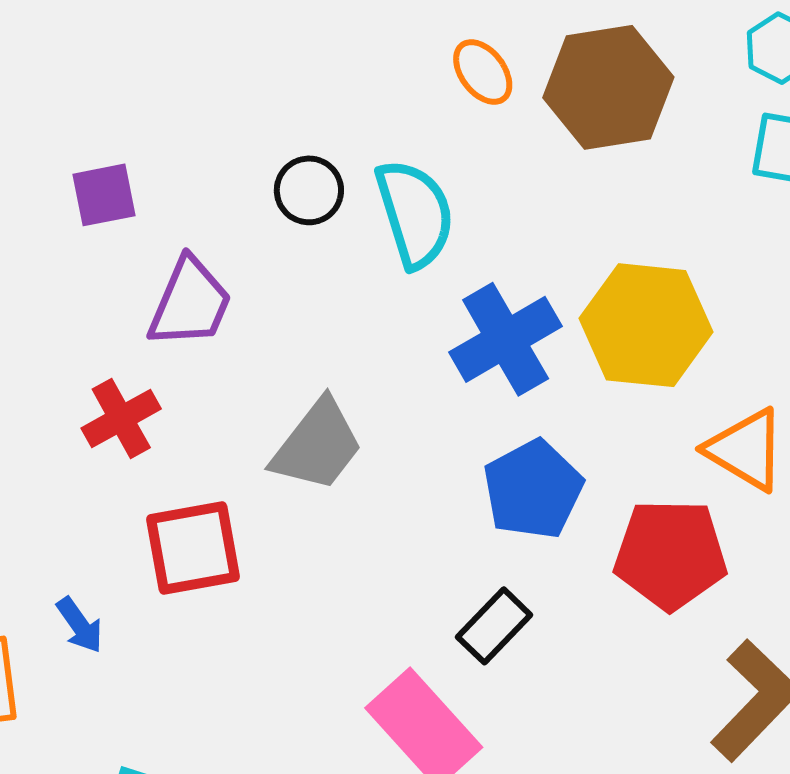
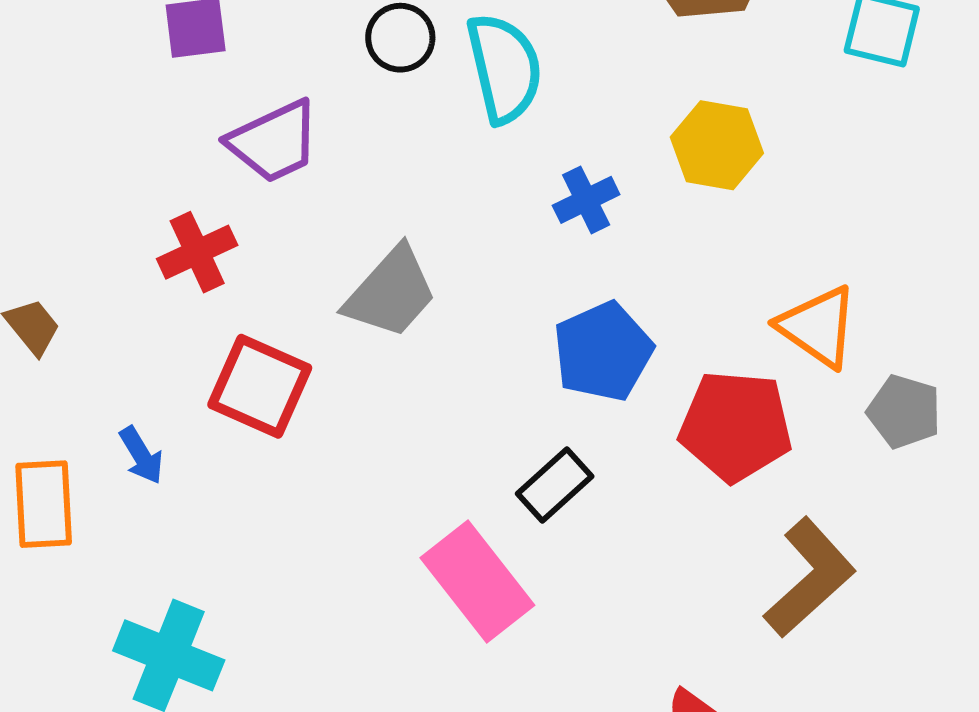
purple trapezoid: (190, 303) -> (274, 142), turned 38
yellow hexagon: (646, 325) -> (717, 145), moved, size x0.7
blue cross: (506, 339) -> (586, 200), size x0.6
red square: (193, 548) -> (260, 386), turned 30

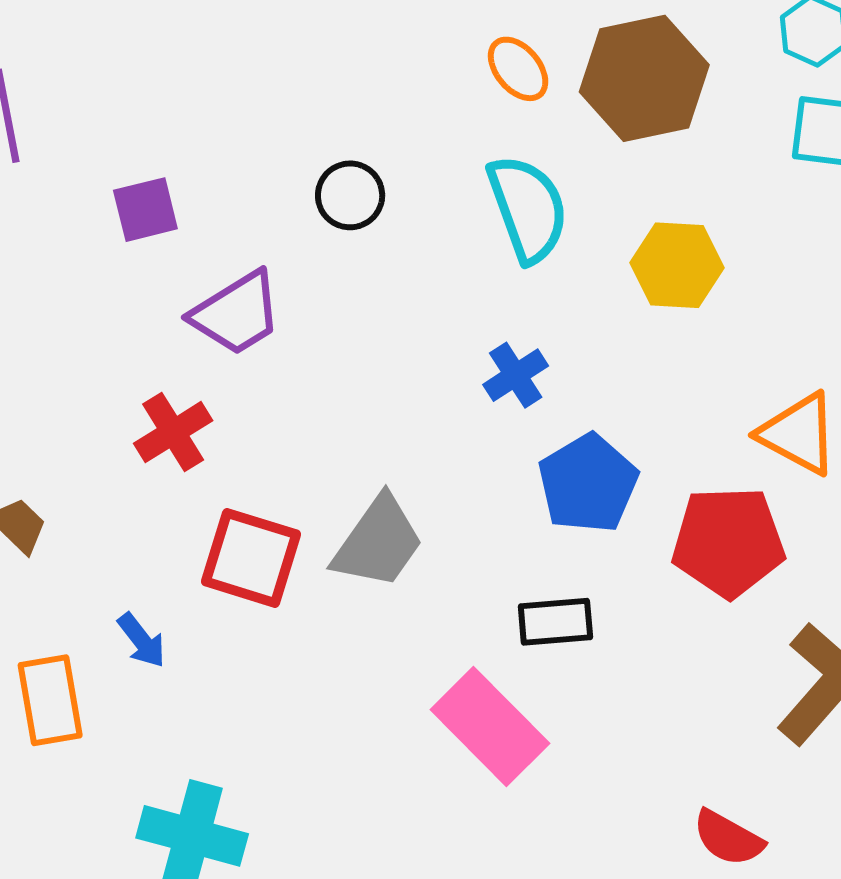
cyan semicircle: (504, 68) -> (528, 209), moved
blue cross: (586, 200) -> (516, 375), moved
gray trapezoid: (391, 293) -> (378, 542), moved
black rectangle: (555, 485) -> (555, 622), turned 44

